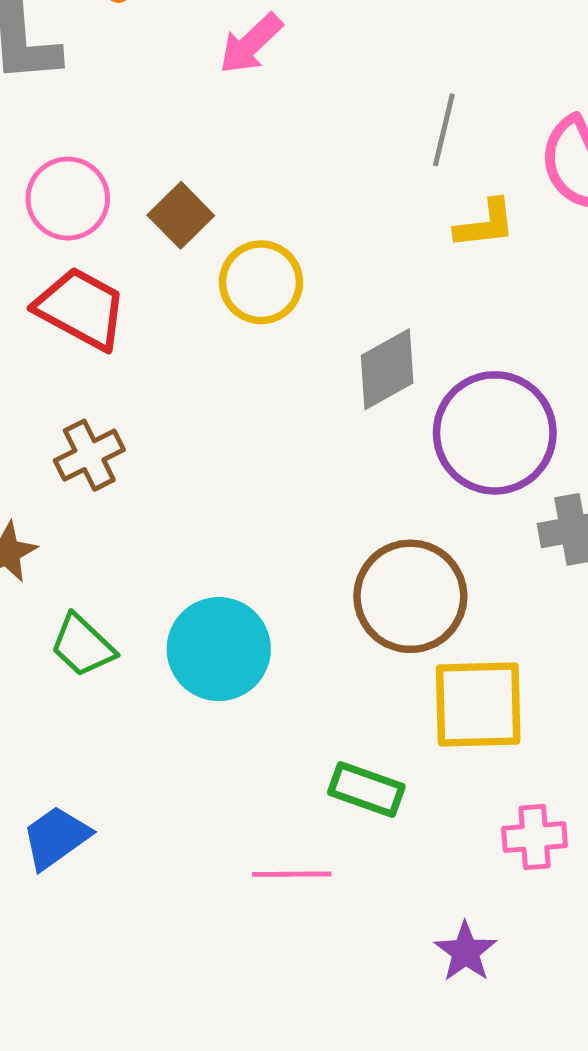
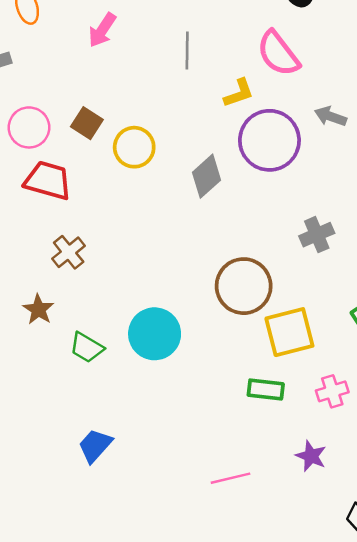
gray line: (444, 130) -> (187, 51), moved
purple circle: (495, 433) -> (269, 140), moved
green rectangle: (366, 789) -> (266, 390), moved
pink line: (292, 874) -> (230, 478), moved

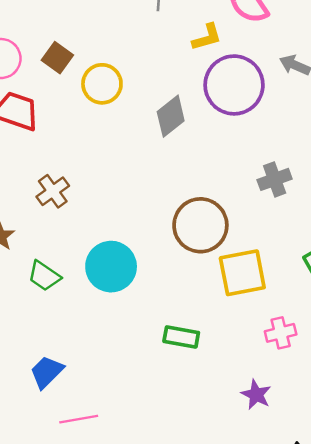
brown cross: (69, 252) -> (53, 191), moved
green rectangle: (266, 390) -> (181, 337), moved
pink line: (230, 478) -> (79, 419), moved

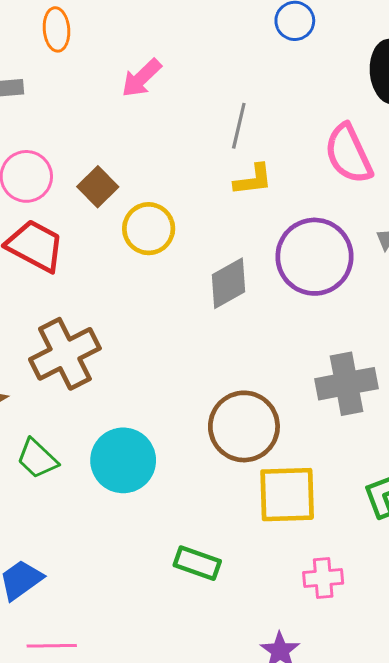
yellow L-shape: (207, 37) -> (253, 180), moved
gray cross: (275, 179) -> (347, 384), size x1.4
brown cross: (53, 191) -> (65, 354), size x1.6

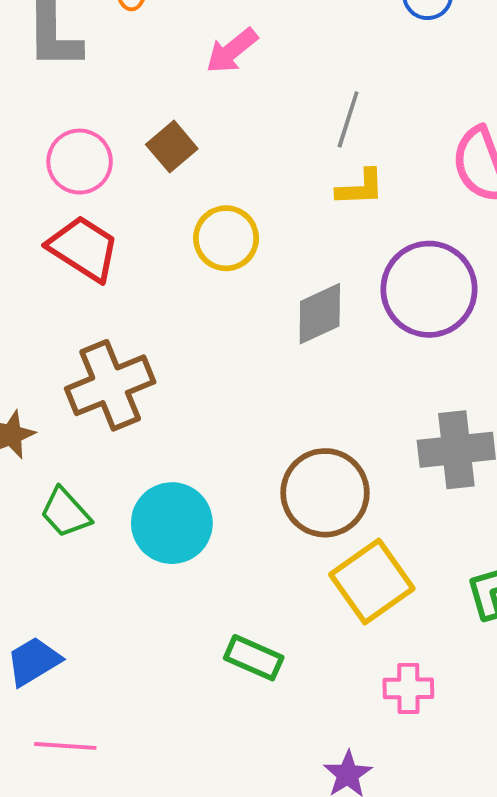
brown square: (98, 187) -> (172, 147), moved
yellow square: (287, 495) -> (372, 581), turned -38

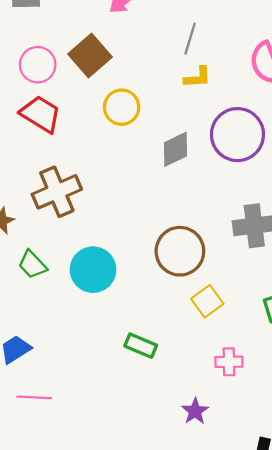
brown square: (172, 147) -> (90, 55), size x1.5
yellow square: (372, 581) -> (207, 301), size x0.7

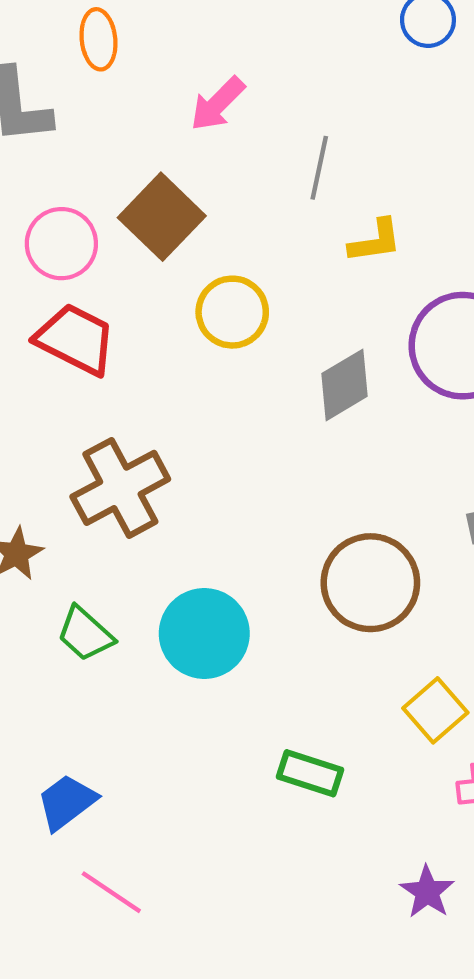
gray line: (190, 39) -> (319, 168), moved
yellow square: (207, 301) -> (435, 710), moved
pink line: (34, 397) -> (111, 892), turned 36

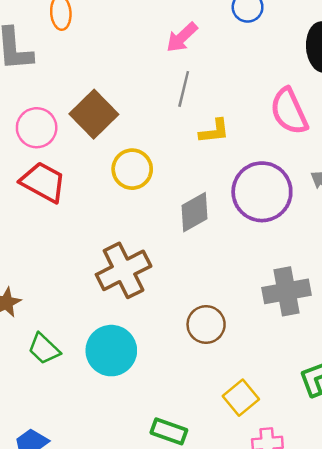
pink arrow: (217, 104) -> (182, 37), moved
brown cross: (120, 488) -> (124, 270), moved
brown circle: (370, 583) -> (206, 324), size x0.7

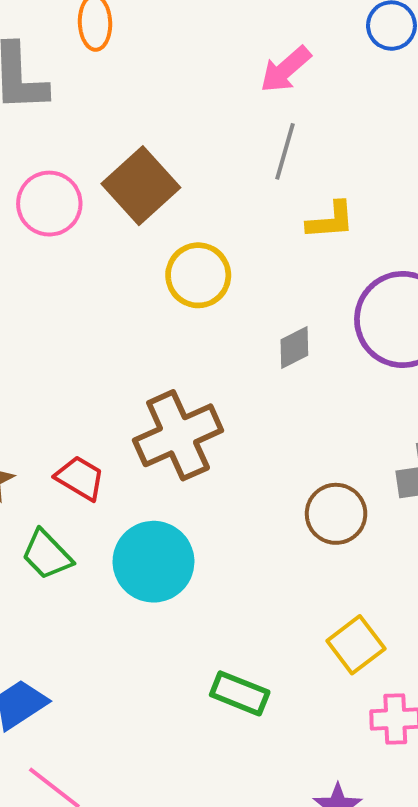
red trapezoid: (43, 182) -> (80, 478), moved, size x0.7
gray diamond: (195, 212) -> (294, 348), size x0.7
brown circle: (206, 324) -> (336, 514), moved

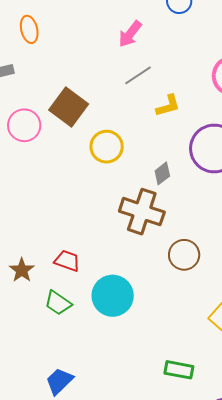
gray line: (285, 151) -> (138, 75), turned 52
brown cross: (178, 435) -> (142, 212), moved, turned -36
brown circle: (336, 514) -> (184, 255), moved
green rectangle: (240, 693) -> (179, 370), moved

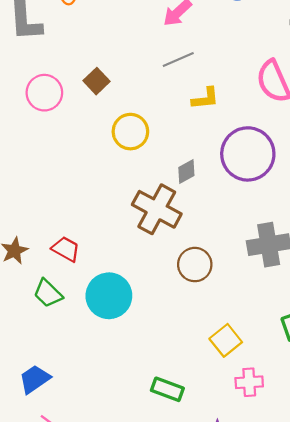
brown square: (69, 107) -> (96, 81), size x0.6

